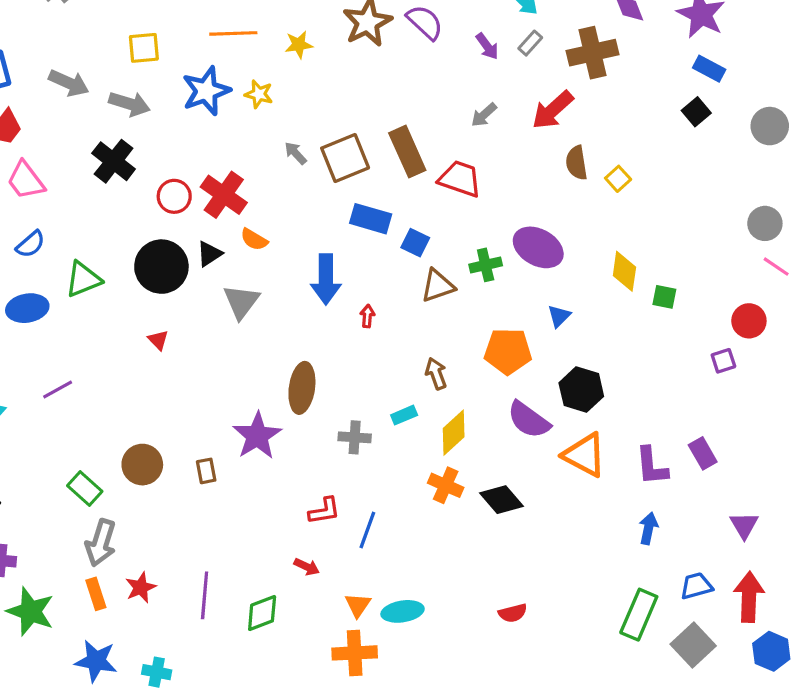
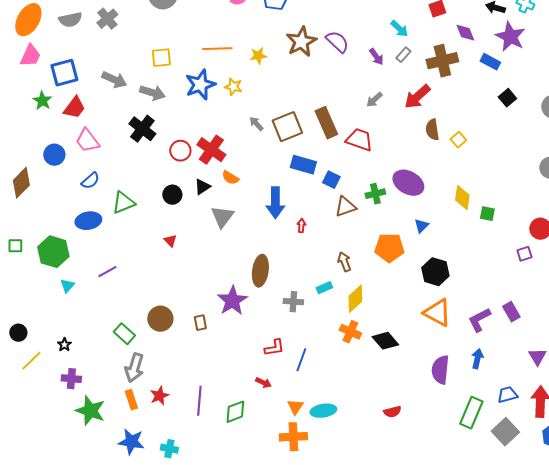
blue rectangle: (709, 69) -> (490, 62), moved
black circle: (161, 267) -> (172, 195), size x0.6
purple semicircle: (529, 420) -> (440, 370), moved, turned 60
purple L-shape: (652, 466) -> (479, 320), turned 68

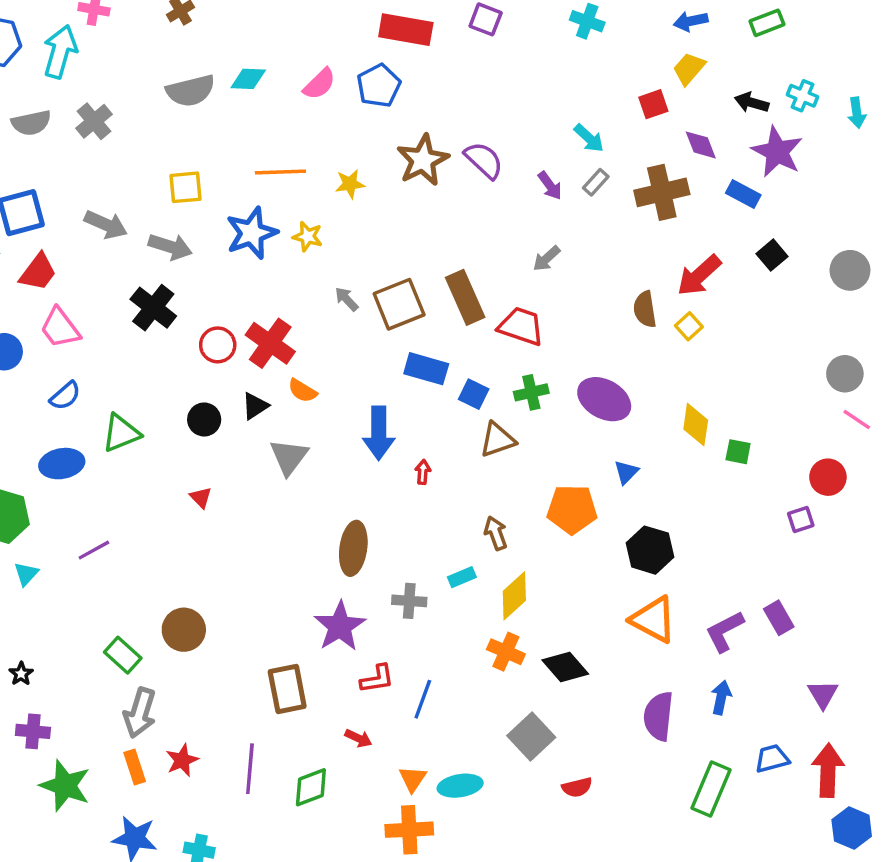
red arrow: (417, 97) -> (699, 275), moved
green cross: (375, 194) -> (531, 392), moved
purple star: (232, 301) -> (340, 626), moved
brown rectangle: (200, 323) -> (287, 689), moved, size x1.8
gray square: (505, 432) -> (531, 736), moved

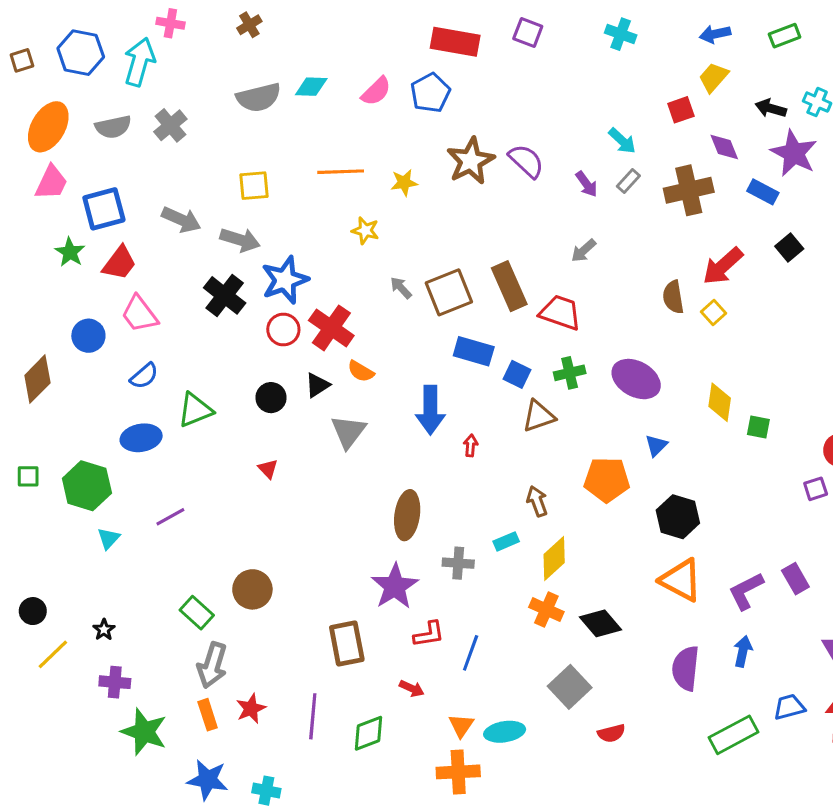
blue star: (252, 233) -> (285, 280), moved
green rectangle: (711, 789) -> (734, 735), turned 39

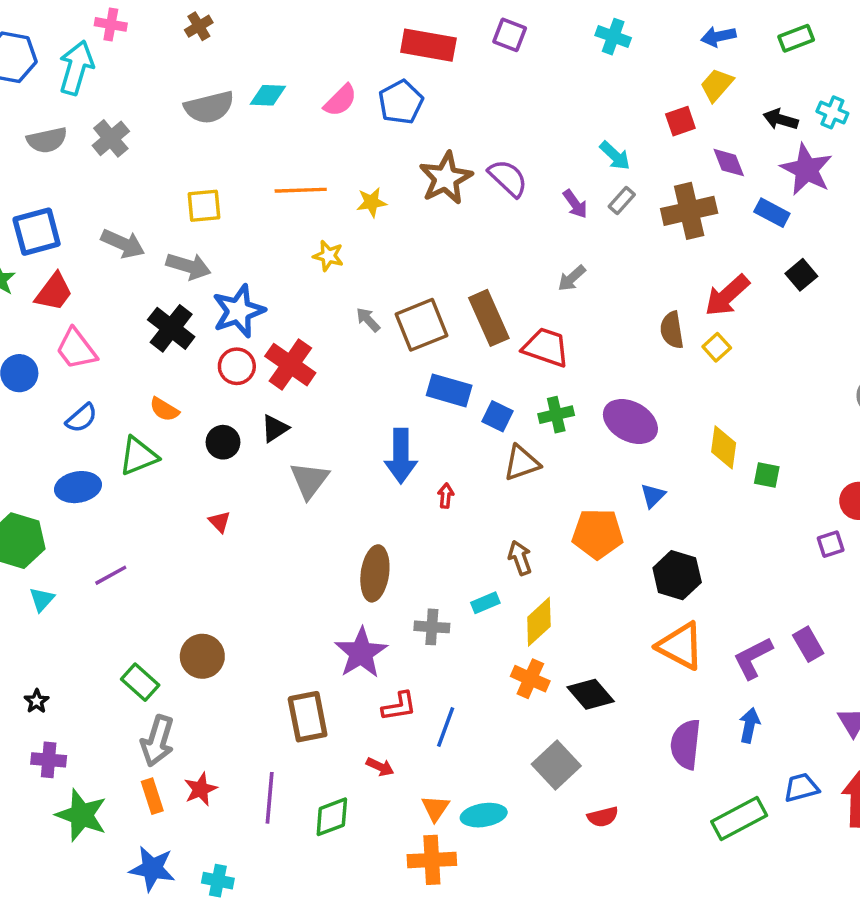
orange semicircle: (361, 371) -> (164, 409), moved

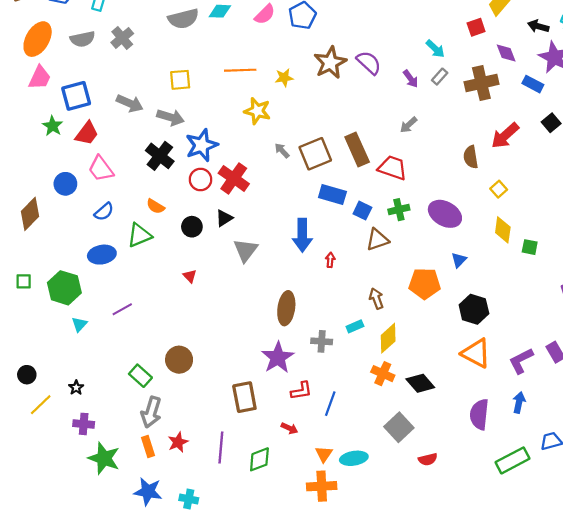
yellow star: (328, 256) -> (257, 111), size x1.4
yellow square: (717, 347) -> (499, 189), moved

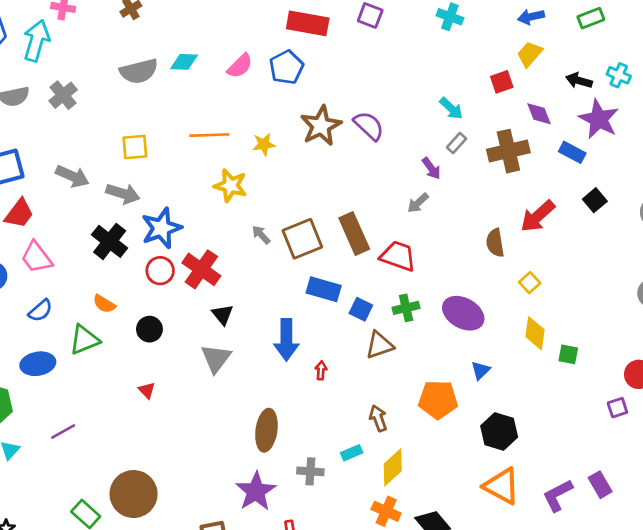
purple arrow: (411, 79) -> (431, 168), moved
black triangle: (224, 218) -> (223, 315), moved, turned -36
brown circle: (179, 360) -> (134, 494), size x1.4

